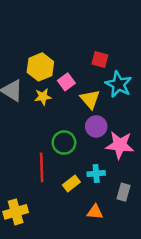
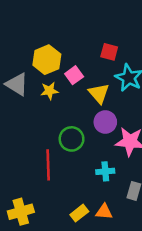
yellow rectangle: (71, 183) -> (79, 213), moved

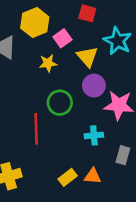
red square: (109, 52) -> (87, 13), moved
yellow star: (49, 91) -> (48, 63), moved

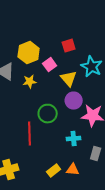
red square: (87, 13) -> (69, 46), turned -32
yellow star: (48, 63) -> (30, 82), moved

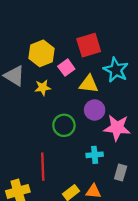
red square: (69, 46) -> (89, 45), size x1.5
yellow triangle: (69, 79) -> (89, 84), turned -42
red line: (30, 134) -> (43, 167), moved

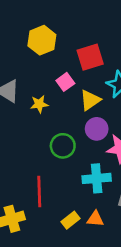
yellow hexagon: (42, 53) -> (42, 40), moved
yellow triangle: (89, 84) -> (90, 100), turned -42
cyan cross: (95, 155) -> (97, 178), size x1.5

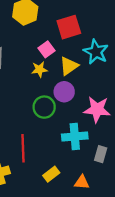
yellow star: (39, 104) -> (39, 69), moved
purple circle: (97, 129) -> (64, 92), moved
orange triangle: (95, 219) -> (82, 182), moved

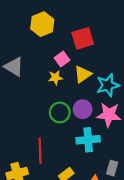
cyan star: (96, 52) -> (108, 85), moved, turned 30
purple circle: (64, 92) -> (83, 109), moved
gray rectangle: (101, 154) -> (112, 168), moved

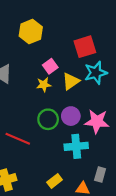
red square: (83, 38) -> (85, 47), moved
cyan star: (108, 85) -> (96, 73), moved
red line: (40, 151) -> (18, 139), moved, turned -65

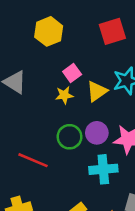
red square: (85, 47) -> (112, 31), moved

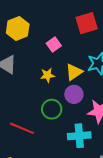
yellow hexagon: (49, 31) -> (18, 29), moved
pink square: (72, 73) -> (54, 44), moved
purple circle: (97, 133) -> (74, 94), moved

